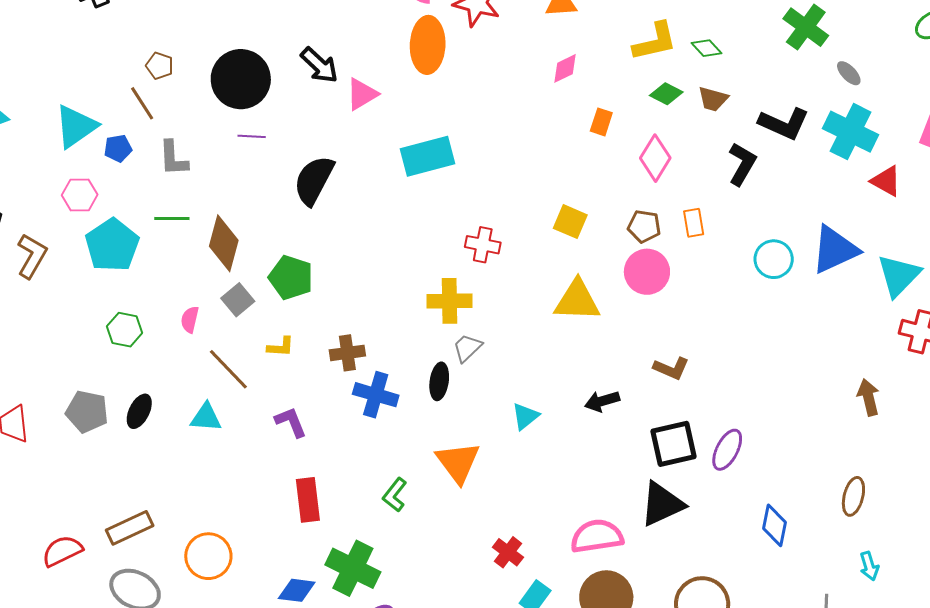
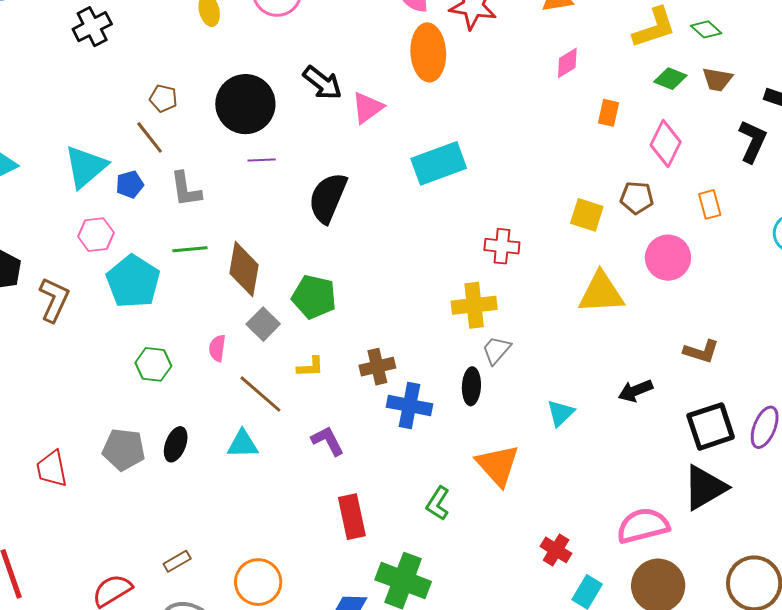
brown pentagon: (644, 226) -> (637, 198), moved
brown rectangle: (130, 528) -> (177, 561), size x0.6

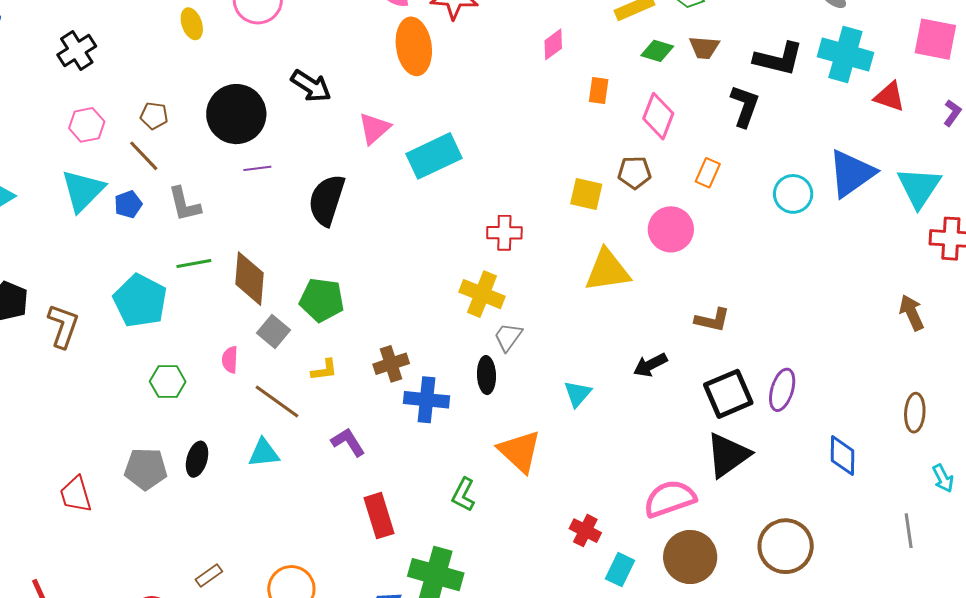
pink triangle: (367, 108) -> (374, 128), moved
orange rectangle: (710, 204) -> (708, 173), turned 44
pink hexagon: (96, 235) -> (87, 125), moved
yellow cross: (474, 305) -> (482, 294), turned 33

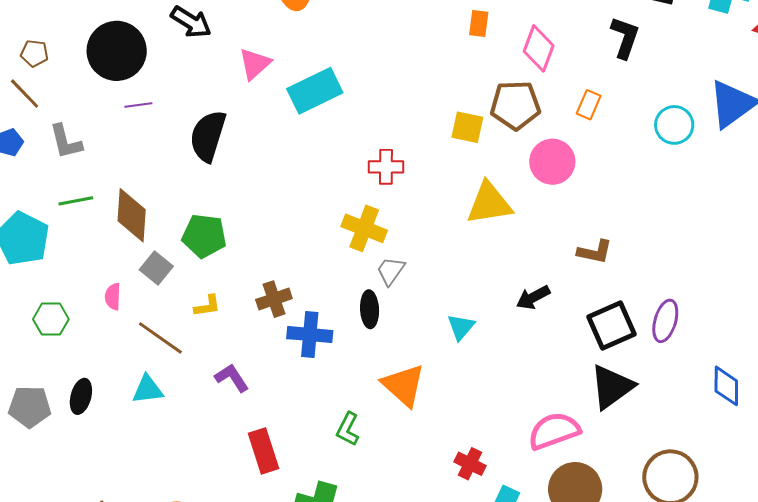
brown pentagon: (634, 173) -> (515, 105), size x1.5

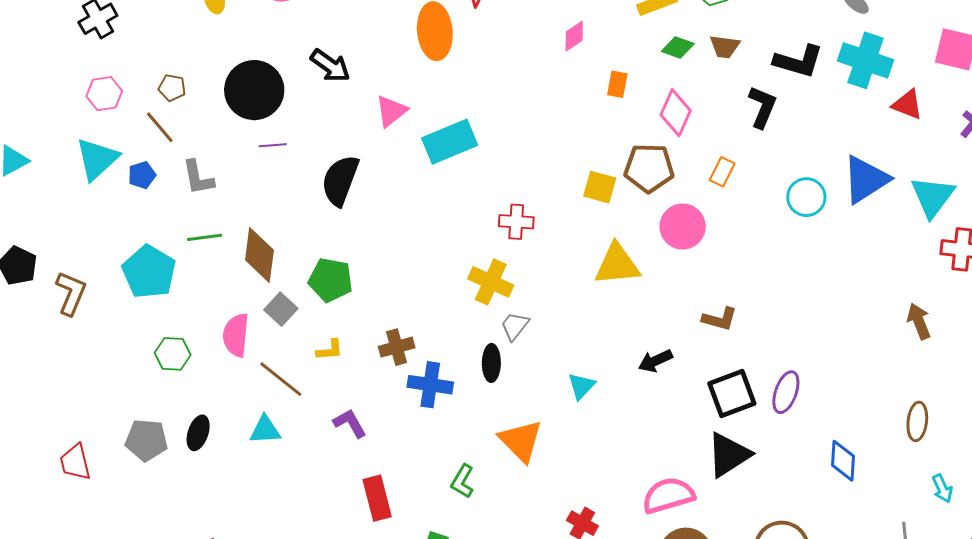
pink semicircle: (113, 297) -> (236, 335), size x1.6

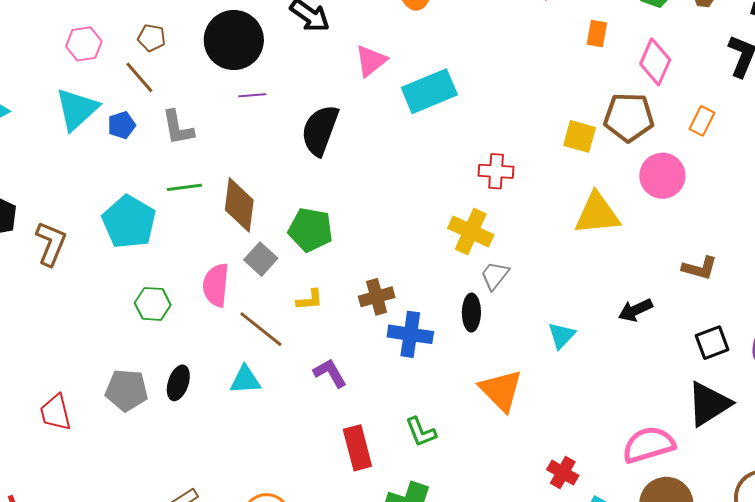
black square: (732, 394) -> (712, 343), size x0.7
green L-shape: (462, 481) -> (421, 432), moved, turned -52

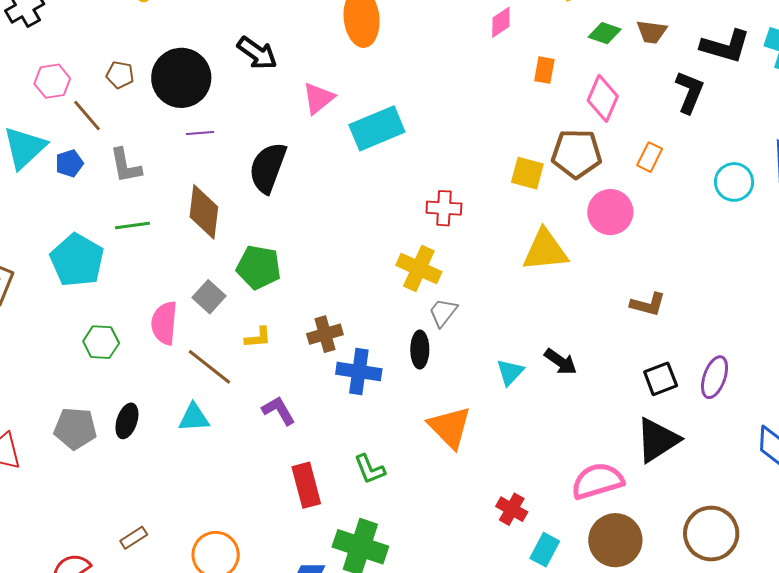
brown pentagon: (152, 38) -> (120, 75), moved
pink hexagon: (84, 44) -> (52, 81), moved
brown diamond: (239, 205) -> (204, 212), moved
black arrow: (635, 310) -> (561, 362), moved, turned -120

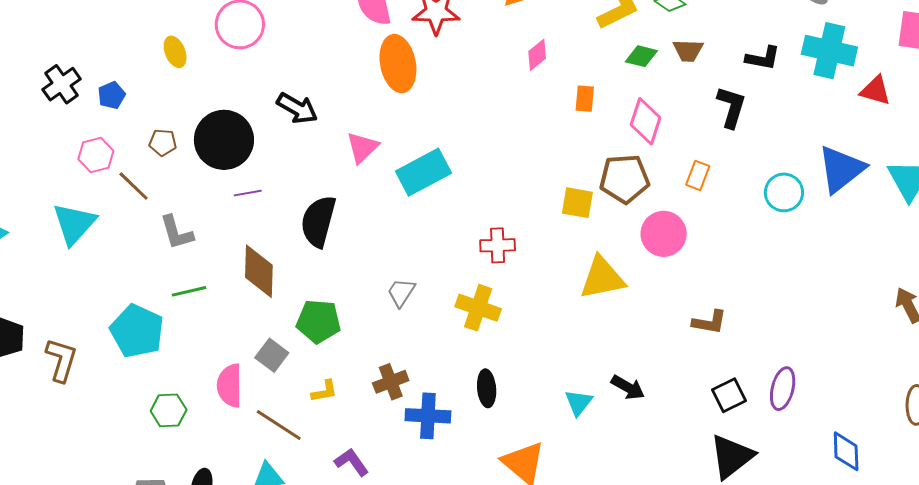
black L-shape: (725, 46) -> (763, 58), size x0.7
blue pentagon: (69, 163) -> (112, 95), moved
gray trapezoid: (443, 312) -> (401, 292), moved

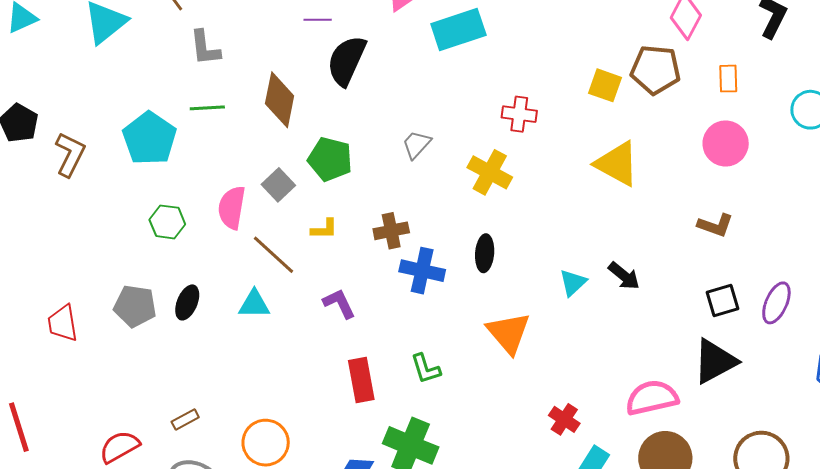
orange rectangle: (698, 175) -> (728, 79), turned -32
purple line: (248, 193) -> (318, 20), moved
pink circle: (664, 234) -> (726, 143), moved
yellow triangle: (602, 278) -> (617, 164), turned 30

